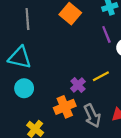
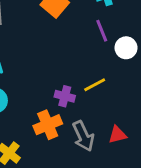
purple cross: (78, 85) -> (65, 96), turned -32

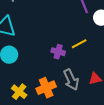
orange cross: (48, 125) -> (46, 88), moved

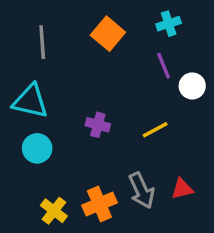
purple cross: (58, 52) -> (98, 125), moved

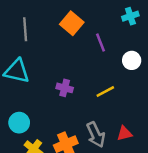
cyan cross: (169, 24) -> (130, 16), moved
purple line: (164, 66) -> (101, 42), moved
cyan circle: (37, 148) -> (19, 123), moved

